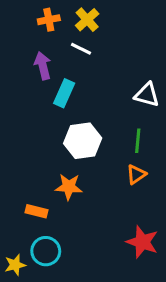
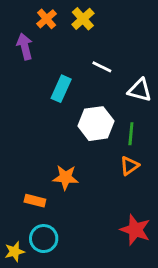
orange cross: (49, 20) -> (47, 19), turned -30
white line: (81, 49) -> (102, 67), moved
purple arrow: (43, 66) -> (25, 46), moved
white hexagon: (83, 141) -> (96, 124), moved

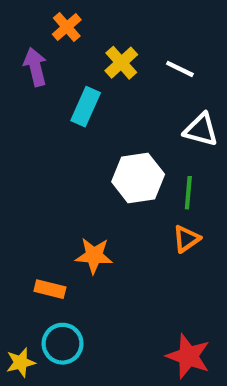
yellow cross: (83, 19) -> (121, 63), moved
white line: (102, 67) -> (180, 69), moved
cyan rectangle: (61, 89) -> (86, 107), moved
red star: (135, 230) -> (188, 356), moved

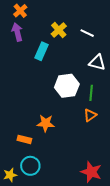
orange cross: (67, 27) -> (20, 11), moved

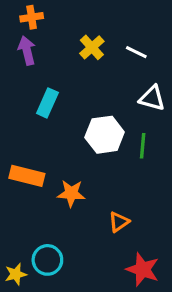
orange cross: (20, 11) -> (32, 17), turned 32
cyan rectangle: (42, 51) -> (47, 103), moved
orange triangle: (90, 115) -> (119, 222), moved
orange rectangle: (24, 139) -> (27, 176), moved, size x1.5

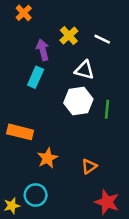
orange cross: (32, 17) -> (24, 13), turned -35
purple arrow: (27, 51) -> (43, 50), moved
white triangle: (152, 98) -> (84, 70), moved
orange star: (71, 193) -> (47, 158), moved, turned -30

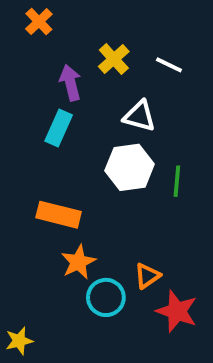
orange rectangle: (20, 132) -> (59, 215), moved
cyan circle: (36, 195) -> (106, 297), moved
red star: (107, 202) -> (177, 311), moved

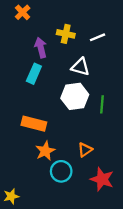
yellow cross: (114, 59) -> (66, 34), turned -36
white line: (169, 65) -> (97, 37), turned -49
orange triangle: (147, 276) -> (85, 150), moved

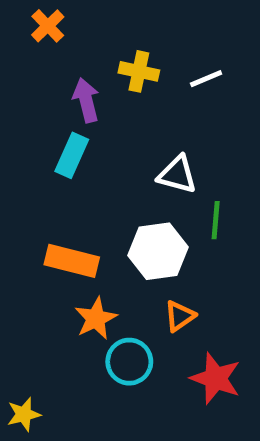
white triangle: (80, 67) -> (177, 175), moved
white hexagon: (75, 96) -> (158, 251), moved

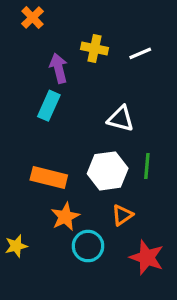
green line: (216, 220) -> (147, 166), moved
yellow star: (24, 414) -> (16, 246), moved

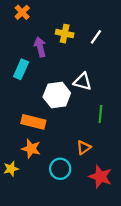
white line: (140, 53) -> (96, 37), turned -32
cyan rectangle: (49, 106) -> (21, 69), moved
white hexagon: (108, 171) -> (57, 95), moved
orange star: (65, 217) -> (31, 149), moved, turned -30

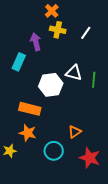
orange cross: (22, 12) -> (52, 11), moved
green line: (100, 114) -> (94, 80), moved

